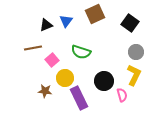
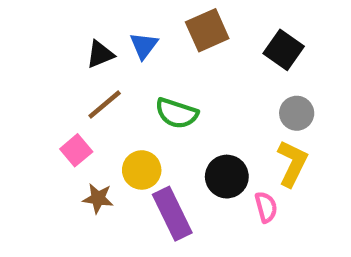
brown line: (33, 48) -> (105, 104), moved, turned -30
pink square: (52, 60) -> (76, 150), moved

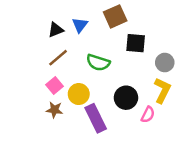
black square: (284, 50) -> (136, 43), moved, turned -30
pink square: (76, 150) -> (54, 86), moved
pink semicircle: (266, 207) -> (148, 115), turned 42

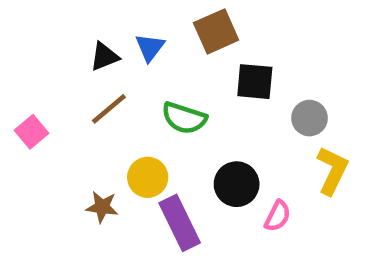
pink square: (54, 86) -> (31, 132), moved
yellow L-shape: (162, 90) -> (332, 170), moved

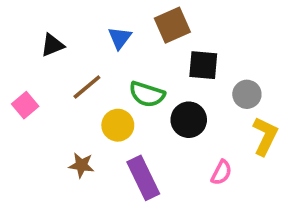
black triangle: (104, 57) -> (52, 45), moved
yellow circle: (148, 177) -> (118, 125), moved
black circle: (237, 184) -> (189, 120), moved

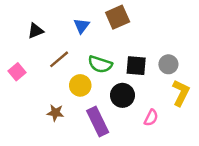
black square: (203, 65) -> (136, 66), moved
black circle: (189, 120) -> (122, 95), moved

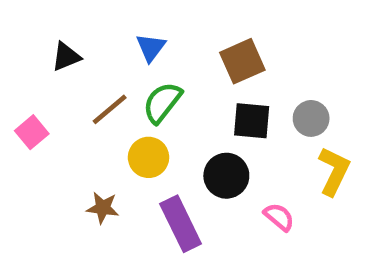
brown square: (118, 17) -> (242, 61), moved
green semicircle: (100, 64) -> (162, 102), moved, turned 110
pink semicircle: (151, 118) -> (279, 217), turned -77

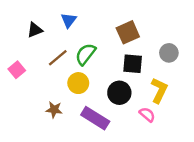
blue triangle: (151, 47) -> (69, 20), moved
gray circle: (311, 118) -> (169, 53), moved
yellow L-shape: (334, 171) -> (159, 90), moved
purple rectangle: (181, 224) -> (95, 118), turned -32

